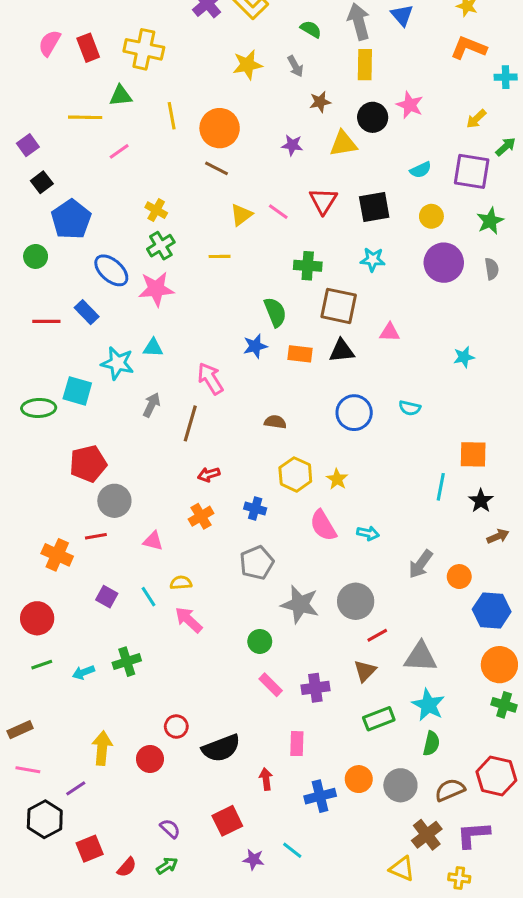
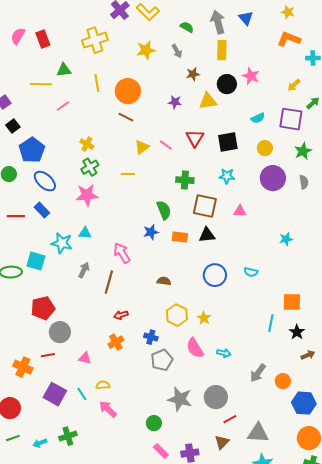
yellow cross: (144, 49) -> (95, 40), moved, turned -30
blue ellipse: (111, 270) -> (45, 181), moved
pink triangle: (390, 332) -> (240, 211), moved
gray pentagon: (257, 563) -> (162, 360), moved
purple square: (107, 597) -> (55, 394), size x1.6

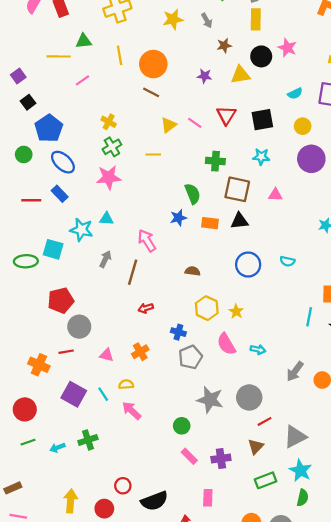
orange cross: (116, 342) -> (140, 352), moved
gray triangle: (258, 433) -> (295, 437), turned -30

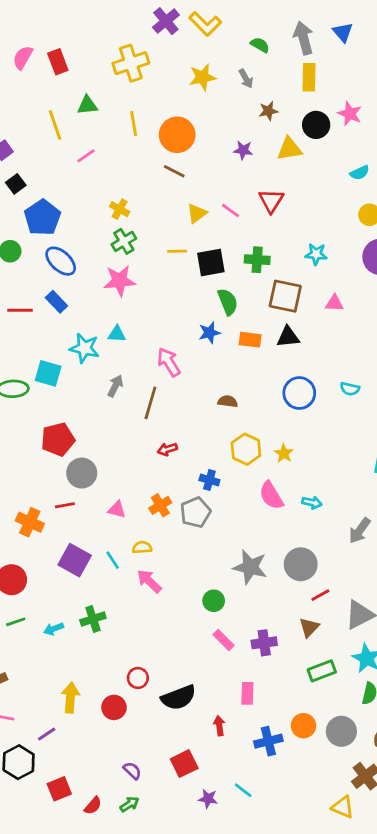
yellow line: (59, 56) -> (55, 125), turned 70
black square: (262, 120) -> (211, 262), moved
gray pentagon: (190, 357) -> (195, 512), moved

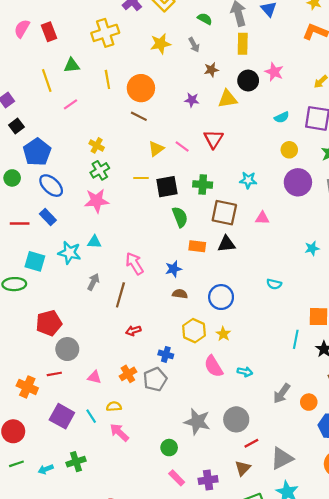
blue star: (209, 333) -> (173, 269), moved
cyan square: (48, 373) -> (35, 261), moved
blue circle: (299, 393) -> (221, 297), moved

